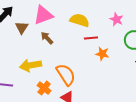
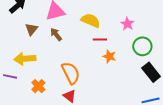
brown triangle: (22, 28) -> (31, 29), moved
yellow arrow: (31, 65) -> (25, 59), moved
orange cross: (44, 88) -> (38, 86), moved

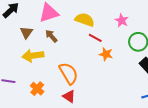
red line: (100, 39) -> (95, 38), turned 32
yellow arrow: (25, 59) -> (33, 56), moved

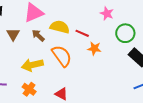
yellow semicircle: (85, 20) -> (60, 27), moved
yellow arrow: (33, 56) -> (32, 65), moved
orange semicircle: (69, 73) -> (62, 56), moved

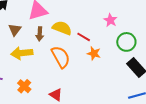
brown arrow: (38, 35) -> (40, 34), turned -136
yellow arrow: (32, 65) -> (22, 53), moved

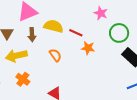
orange semicircle: (61, 57) -> (55, 55), size x0.6
orange cross: (24, 86) -> (23, 79), moved

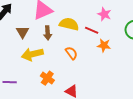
pink star: (101, 13) -> (104, 14), moved
orange cross: (23, 79) -> (47, 78), moved

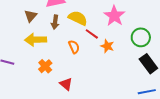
pink star: (104, 14) -> (114, 16), size x1.5
red line: (92, 30) -> (92, 34), moved

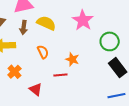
red line: (92, 34) -> (60, 75), moved, turned -40
orange star: (107, 46) -> (72, 59), moved

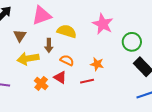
brown arrow: (24, 28) -> (49, 45), moved
orange semicircle: (43, 52) -> (67, 60), turned -32
red triangle: (36, 89) -> (60, 77), moved

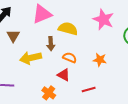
brown triangle: (20, 36) -> (13, 36), moved
red line: (87, 81) -> (89, 89), moved
orange cross: (41, 83) -> (49, 93), moved

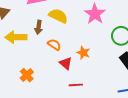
red triangle: (64, 75) -> (66, 63), moved
red line: (89, 89) -> (76, 85), moved

